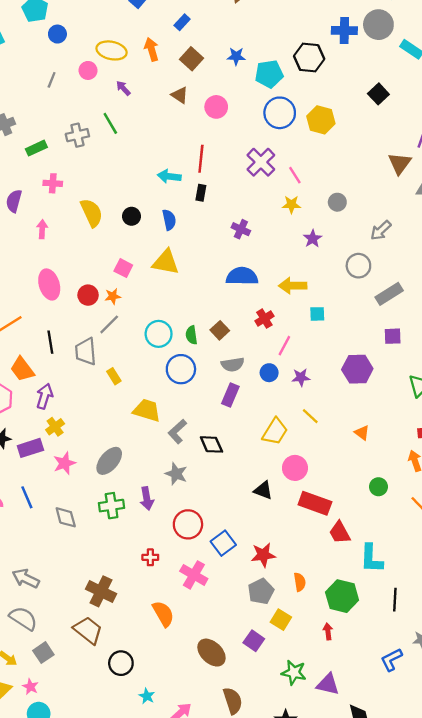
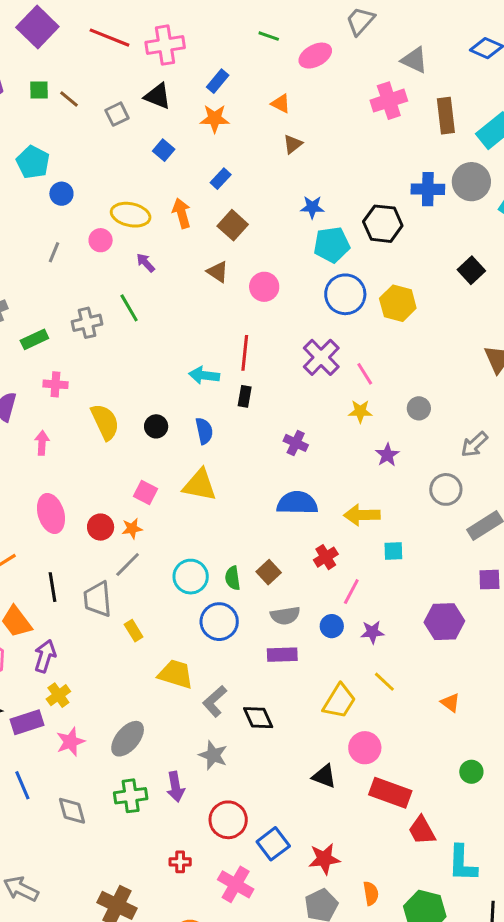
blue star: (236, 56) -> (312, 207), moved
purple rectangle: (230, 395) -> (282, 655), turned 65

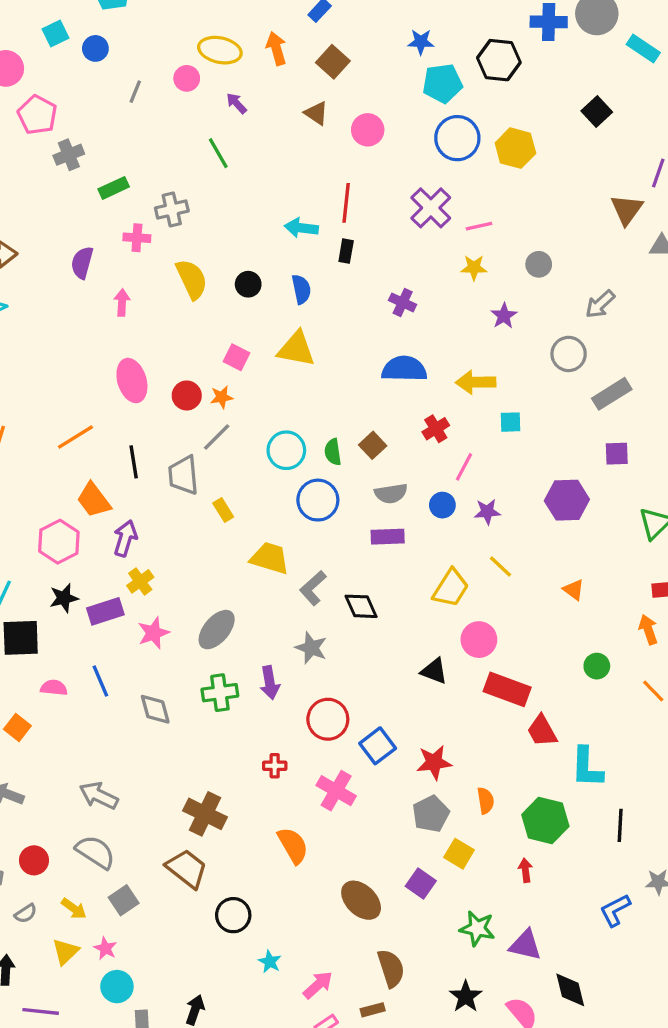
blue circle: (61, 194) -> (95, 48), moved
gray cross: (87, 323) -> (172, 210), moved
pink line: (365, 374) -> (479, 226), turned -70

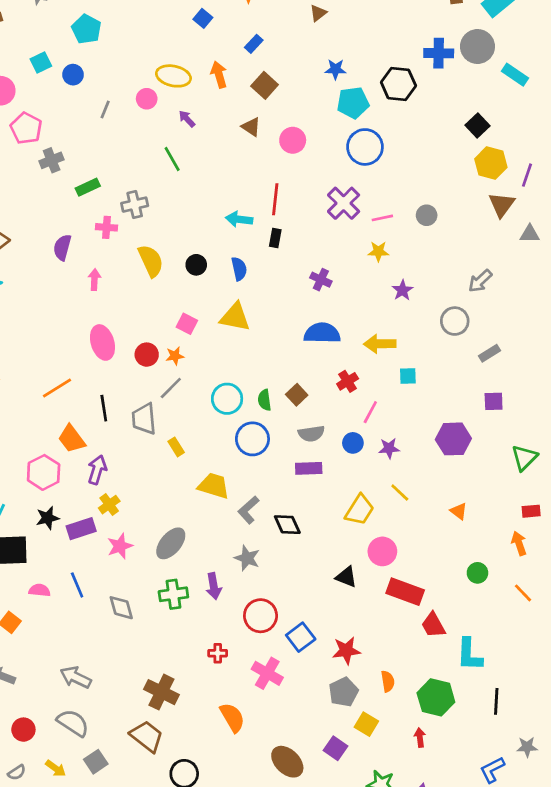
yellow hexagon: (515, 148) -> (491, 163), moved
gray circle: (539, 264) -> (427, 215), moved
gray rectangle: (612, 394) -> (490, 353), size x0.7

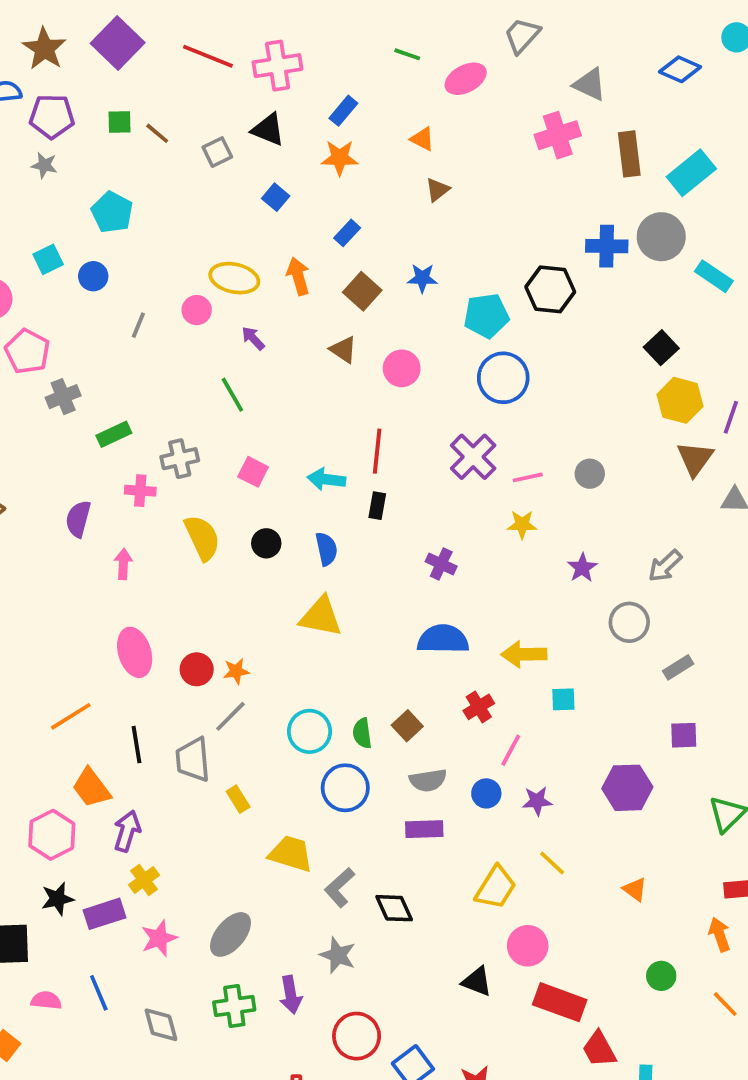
blue star: (336, 69) -> (422, 278), moved
purple star: (402, 290) -> (582, 568), moved
pink square: (187, 324) -> (253, 472), moved

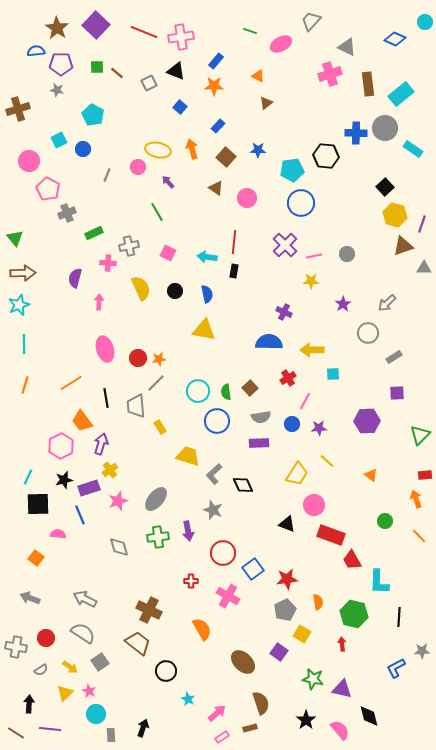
brown triangle: (695, 459) -> (403, 246), turned 35
purple cross: (441, 564) -> (284, 312), moved
blue line: (99, 993) -> (80, 515), moved

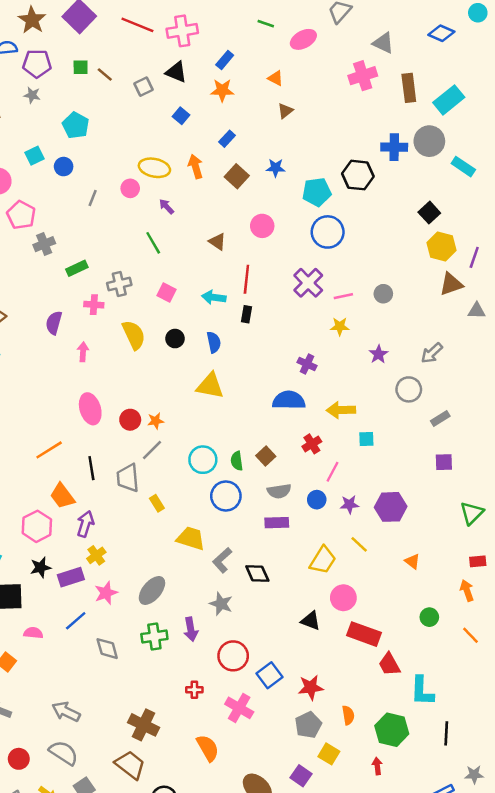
brown triangle: (216, 188) -> (217, 242), moved
purple hexagon: (367, 421) -> (391, 507), moved
blue line: (80, 515) -> (76, 621), moved, turned 72

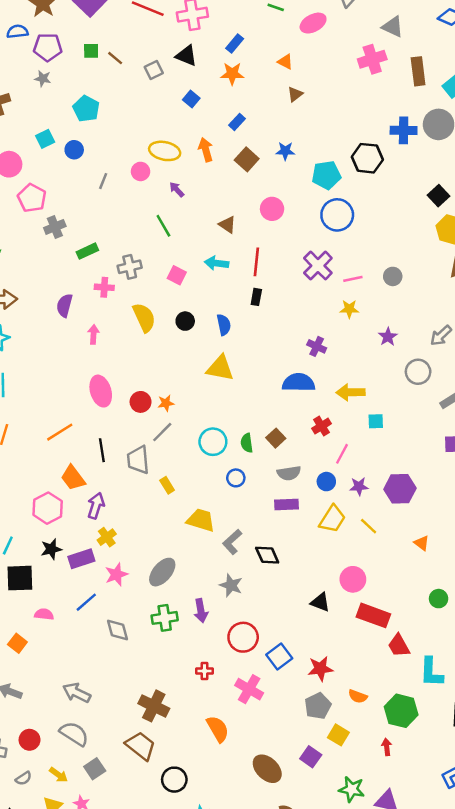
cyan arrow: (214, 297) -> (217, 263), moved
blue circle: (226, 496) -> (236, 478), size x0.6
yellow trapezoid: (323, 560) -> (332, 519), moved
orange semicircle: (348, 715) -> (358, 696), turned 120

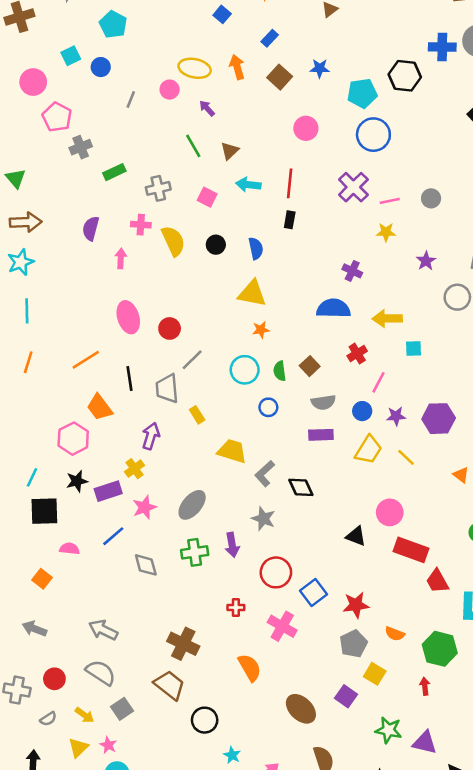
brown triangle: (227, 225) -> (230, 151), moved, turned 42
pink cross: (104, 287) -> (141, 225), moved
orange star: (166, 403) -> (261, 330), moved
purple arrow: (96, 506) -> (151, 436), moved

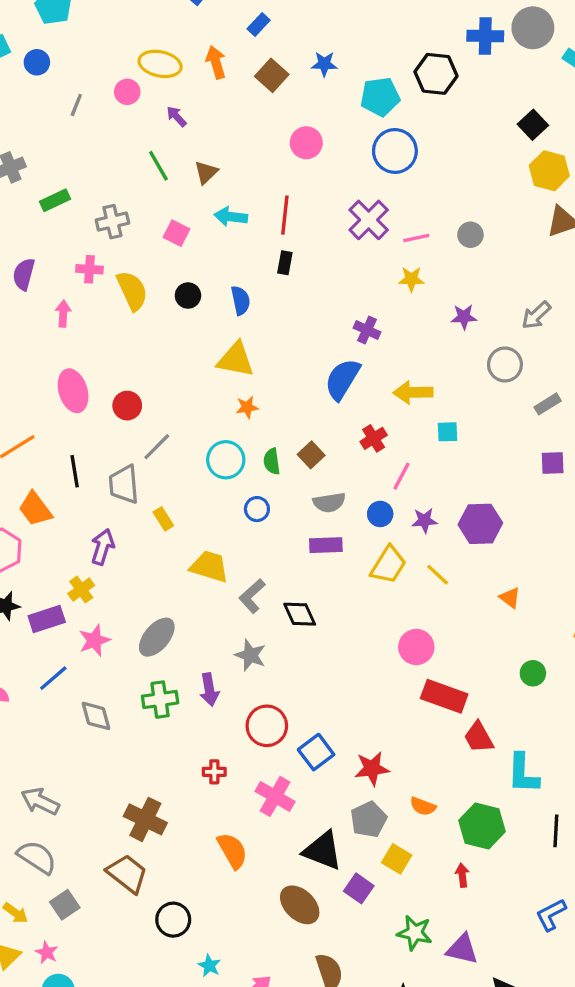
purple star: (426, 261) -> (464, 317), turned 30
blue semicircle: (333, 308) -> (342, 379), turned -60
black triangle: (356, 536) -> (323, 851), moved, size x1.5

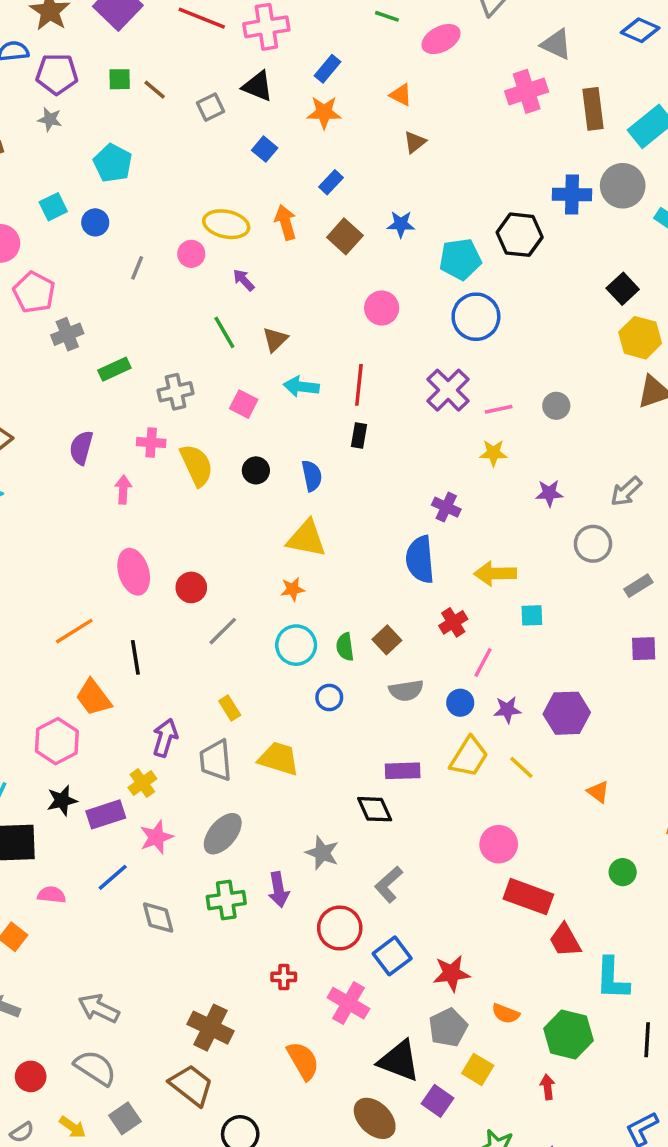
blue semicircle: (342, 379) -> (420, 559), turned -36
orange star: (247, 407) -> (293, 589), moved
gray trapezoid: (124, 484) -> (216, 760), moved
purple rectangle: (326, 545) -> (403, 771), moved
gray L-shape: (252, 596) -> (389, 884), moved

